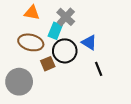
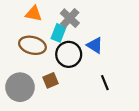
brown square: (48, 64) -> (51, 80), moved
black line: (99, 69) -> (105, 83), moved

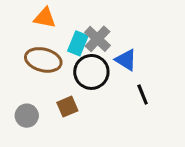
gray cross: (70, 18) -> (97, 39), moved
black line: (105, 83) -> (143, 95), moved
gray circle: (20, 87) -> (27, 116), size x0.6

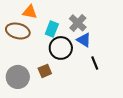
gray cross: (97, 39) -> (78, 23), moved
brown ellipse: (43, 60) -> (18, 31), moved
gray circle: (27, 116) -> (18, 77), size x1.5

